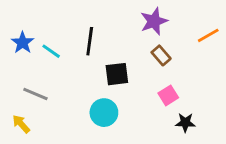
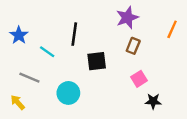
orange line: (208, 35) -> (172, 29), turned -36
cyan line: (51, 51) -> (47, 52), moved
brown rectangle: (161, 55) -> (133, 46), turned 63
cyan circle: (104, 113) -> (68, 93), moved

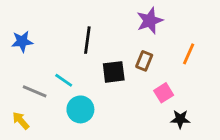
orange line: (172, 29) -> (189, 54), moved
blue star: (19, 35) -> (22, 41), turned 30
brown rectangle: (133, 46) -> (144, 61), moved
cyan line: (47, 52) -> (64, 80), moved

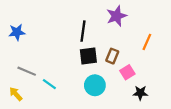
black line: (87, 40) -> (83, 31), moved
brown rectangle: (144, 61) -> (112, 56), moved
cyan line: (64, 80) -> (49, 84), moved
cyan circle: (80, 109) -> (95, 85), moved

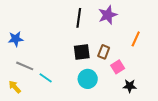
black line: (83, 31) -> (79, 18), moved
blue star: (17, 32) -> (16, 39), moved

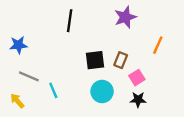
black line: (79, 18) -> (70, 21), moved
cyan line: (46, 78) -> (53, 90), turned 32
black star: (130, 86) -> (138, 100), moved

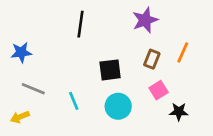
brown rectangle: (121, 60) -> (152, 59), moved
cyan line: (53, 90) -> (74, 101), moved
black star: (138, 100) -> (179, 112), moved
yellow arrow: (17, 101) -> (20, 117), turned -70

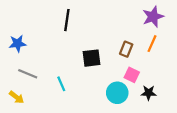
purple star: (145, 20) -> (153, 17), moved
pink square: (159, 90) -> (132, 75), turned -32
cyan circle: (118, 106) -> (117, 93), moved
yellow arrow: (20, 117) -> (16, 97), turned -120

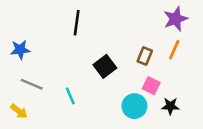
black square: (91, 58) -> (105, 66), turned -30

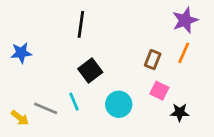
black square: (105, 66) -> (90, 70), moved
gray line: (32, 84) -> (46, 108), moved
cyan circle: (134, 106) -> (119, 104), moved

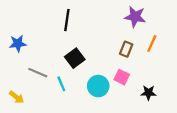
purple star: (185, 20) -> (135, 17), moved, turned 30
pink square: (159, 91) -> (122, 77), moved
gray line: (46, 108) -> (38, 73), moved

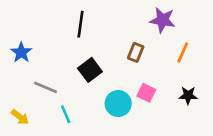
blue star: (18, 44) -> (21, 52), turned -30
brown rectangle: (126, 49) -> (136, 52), moved
cyan line: (61, 84) -> (66, 114), moved
black star: (149, 93) -> (188, 95), moved

